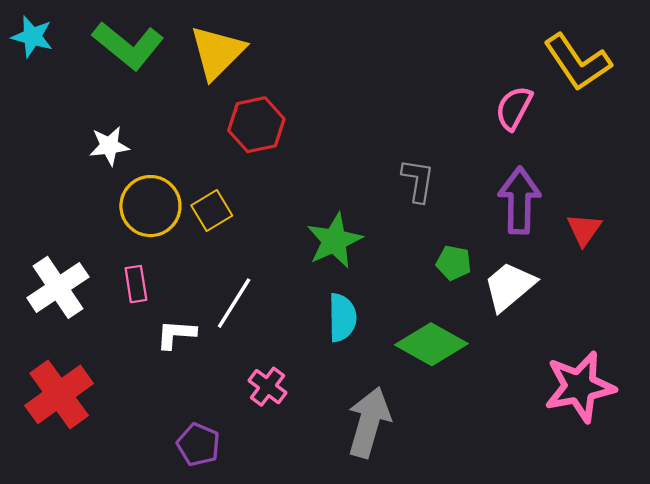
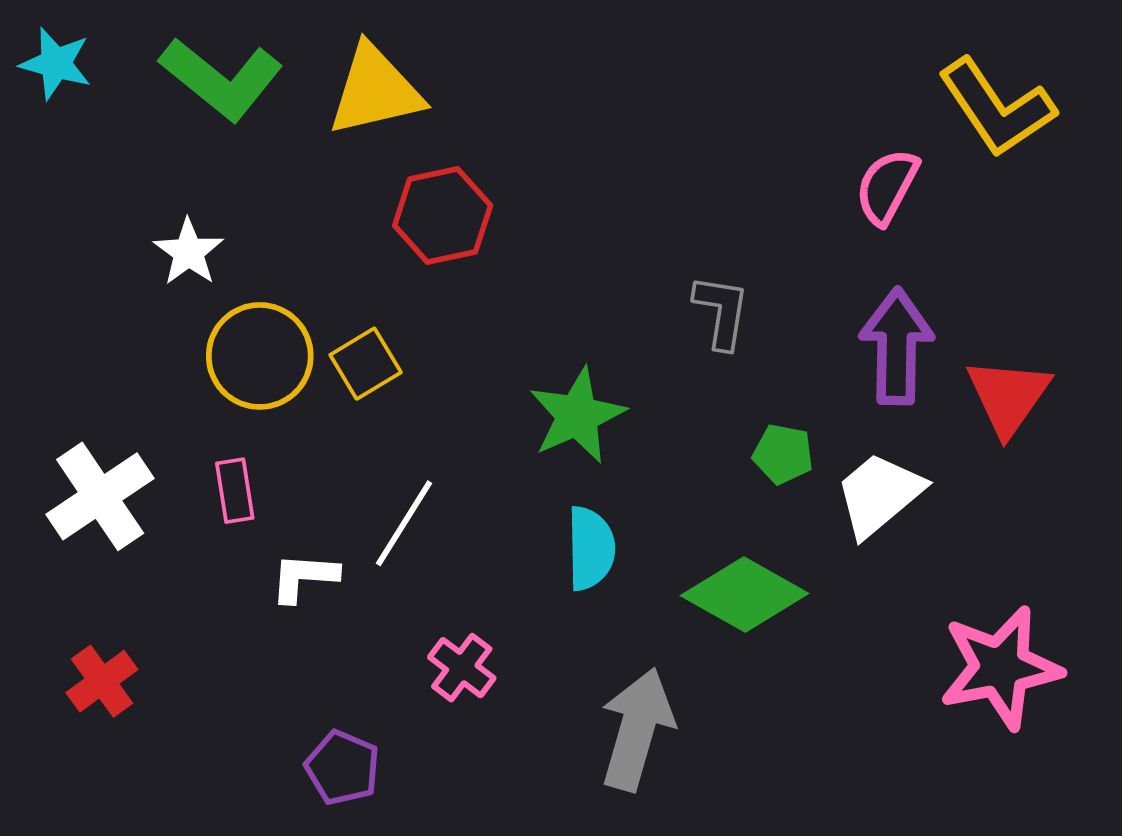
yellow triangle: (217, 52) -> (375, 90), turned 32
white star: (109, 146) -> (189, 252), turned -30
red triangle: (584, 229) -> (1008, 396), size x1.4
red cross: (59, 394) -> (102, 681), size x0.6

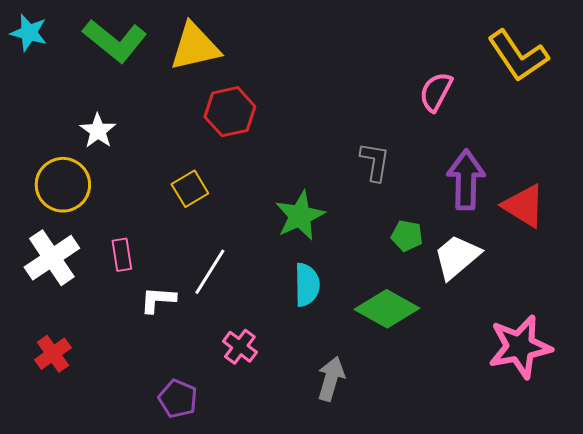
pink semicircle: (887, 187) -> (436, 92), moved
yellow circle: (260, 356) -> (63, 185), moved
red triangle: (1008, 396) -> (524, 206), turned -33
gray arrow: (637, 729) -> (331, 379), size x0.7

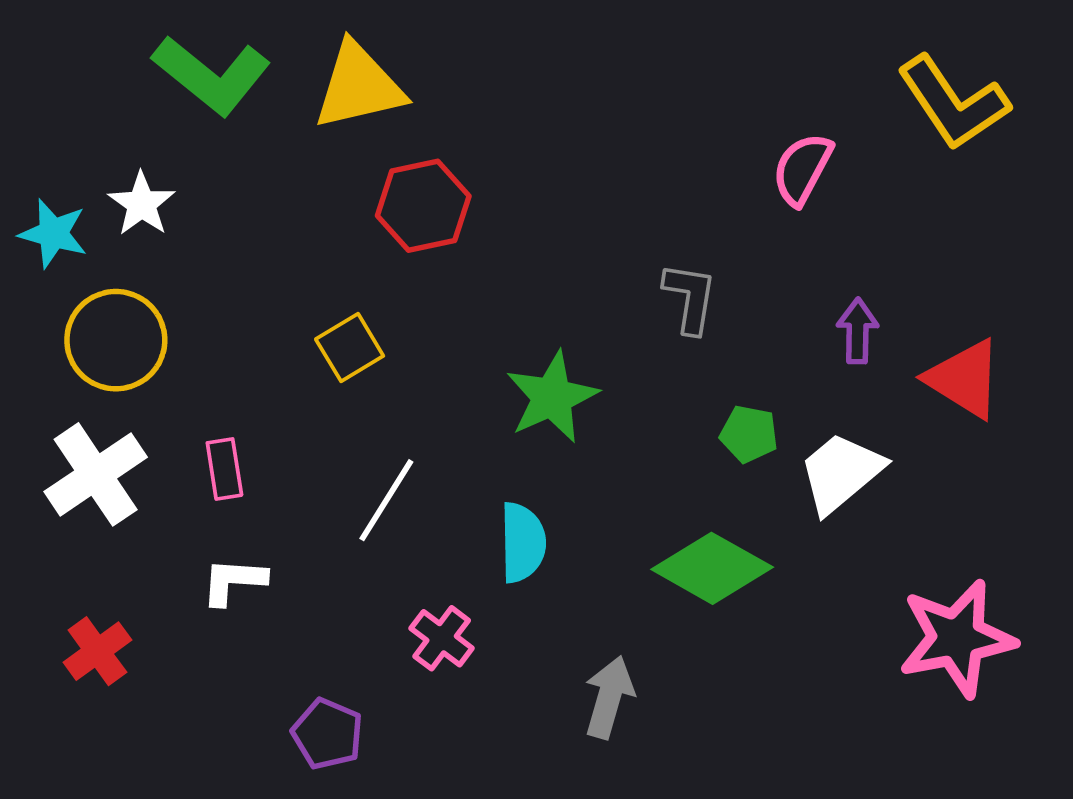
cyan star: (29, 33) -> (53, 233), moved
white star: (98, 131) -> (142, 204), moved
purple arrow: (466, 180) -> (857, 331), size x0.6
cyan semicircle: (307, 285) -> (523, 543), moved
white L-shape: (158, 300) -> (234, 581), moved

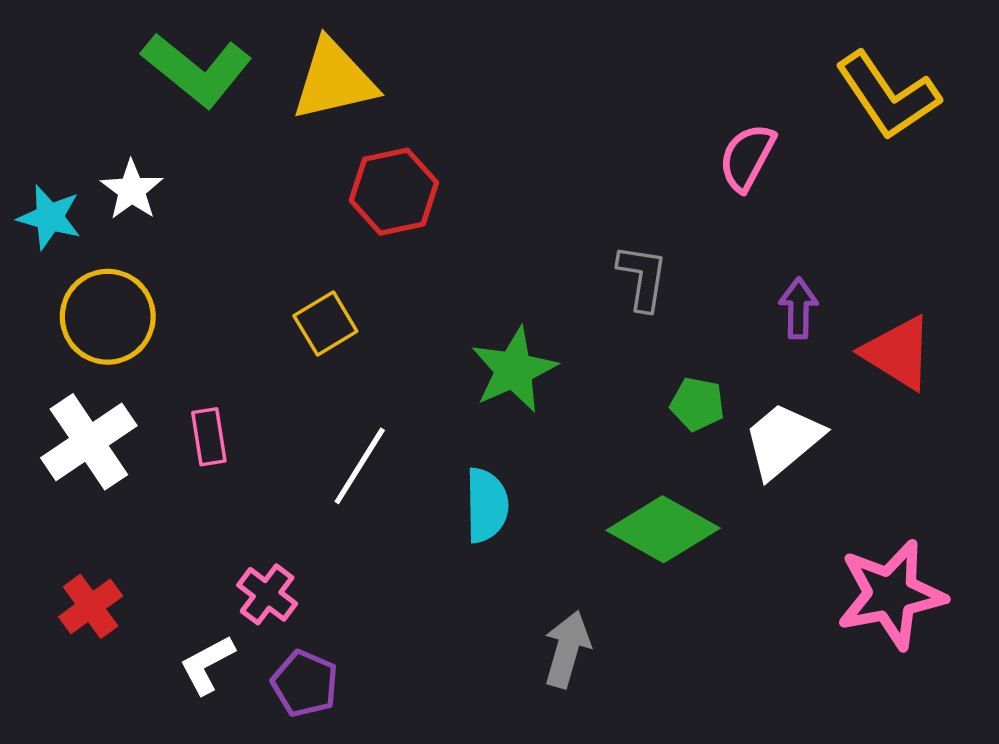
white L-shape: (234, 581) -> (207, 665), moved, turned -32
pink cross: (442, 638) -> (267, 594), moved

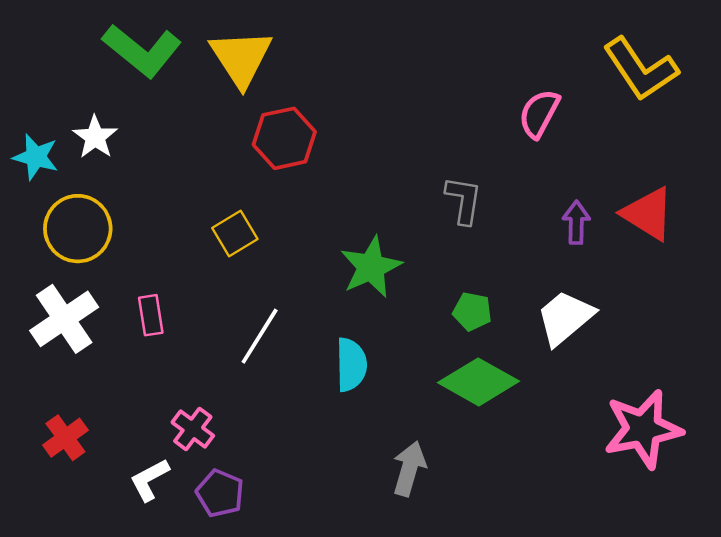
yellow triangle: (334, 80) -> (241, 58), turned -50
red triangle: (898, 353) -> (648, 214), moved
green pentagon: (697, 404) -> (472, 311), moved

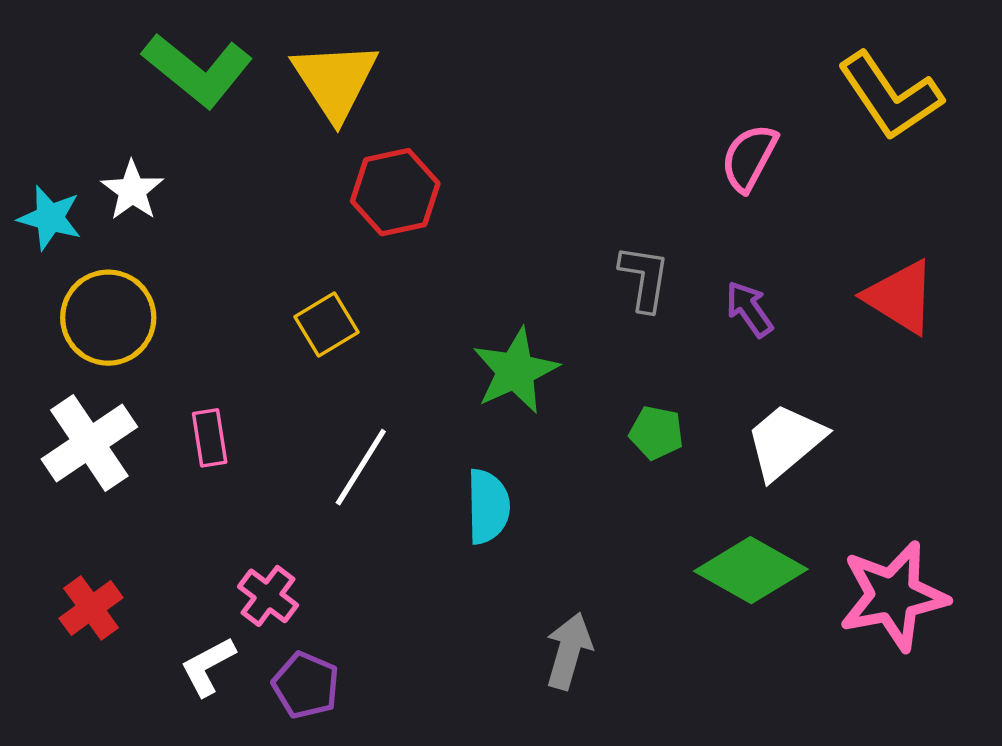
purple arrow: (576, 222) -> (749, 309), moved, turned -36
green diamond: (479, 382) -> (751, 570), moved

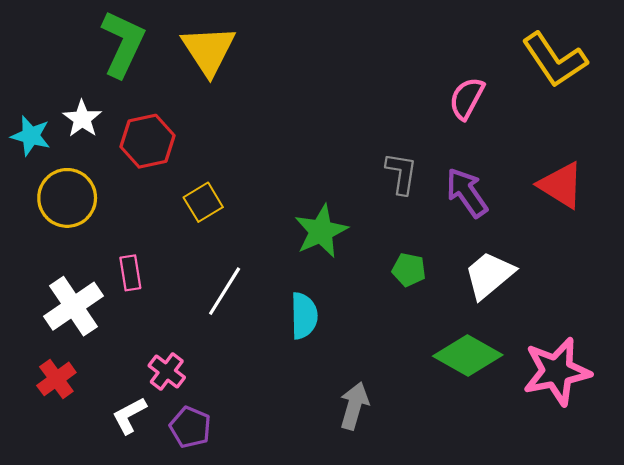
green L-shape: (198, 70) -> (123, 44), turned -104
red hexagon: (395, 192) -> (147, 141), moved
purple arrow: (749, 309) -> (467, 193), size x1.4
white cross: (89, 443) -> (74, 306), moved

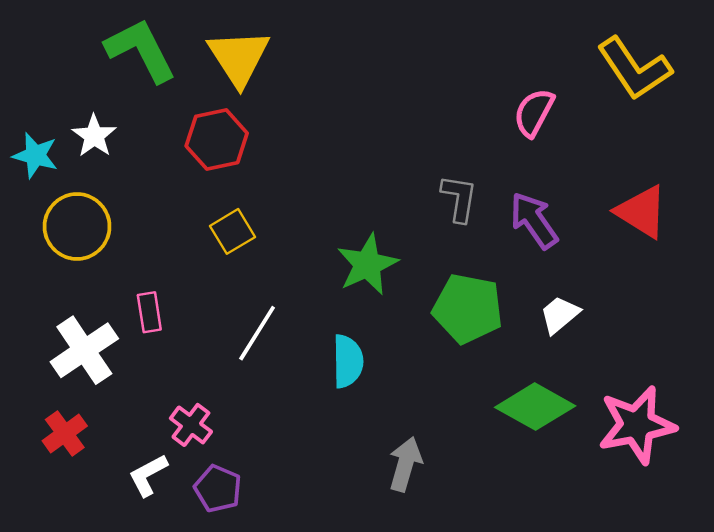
green L-shape: (123, 44) -> (141, 50), turned -52
red hexagon: (147, 141) -> (217, 140), moved
green pentagon: (409, 270) -> (468, 309), size x1.8
white trapezoid: (489, 275) -> (560, 315), size x0.7

